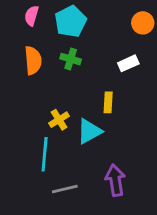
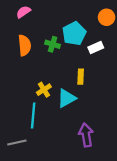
pink semicircle: (32, 16) -> (23, 12), turned 40
cyan pentagon: (71, 21) -> (74, 33), moved
gray line: (65, 189) -> (17, 143), moved

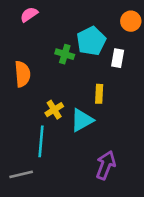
orange semicircle: (24, 45) -> (22, 74), moved
white rectangle: (96, 47) -> (118, 58), turned -56
purple arrow: (86, 135) -> (106, 165), turned 30

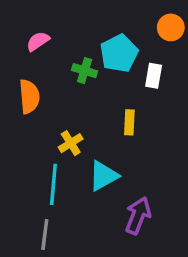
pink semicircle: (29, 15) -> (38, 41), moved
cyan triangle: (82, 120) -> (103, 176), moved
gray line: (21, 174) -> (45, 234), moved, turned -70

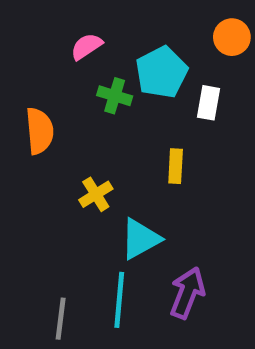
pink semicircle: (38, 41) -> (86, 46), moved
cyan line: (53, 184) -> (119, 300), moved

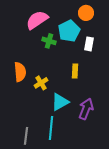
orange circle: (232, 37) -> (86, 13), moved
pink semicircle: (86, 46) -> (37, 20), size x1.6
orange semicircle: (40, 131) -> (20, 72), moved
purple arrow: (187, 293) -> (86, 109), moved

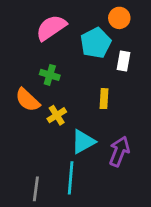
green cross: (49, 41) -> (50, 75), moved
orange semicircle: (20, 72) -> (28, 100), turned 138

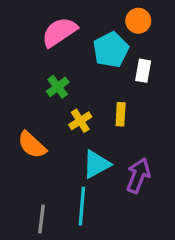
green cross: (50, 75) -> (58, 87), turned 36
orange semicircle: (28, 100) -> (32, 145), moved
yellow cross: (57, 115) -> (80, 121), moved

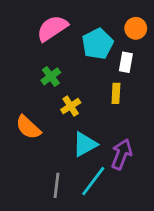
orange circle: (138, 21) -> (136, 28), moved
yellow rectangle: (121, 114) -> (116, 93), moved
cyan line: (82, 206) -> (93, 181), moved, turned 32
gray line: (42, 219) -> (56, 185), moved

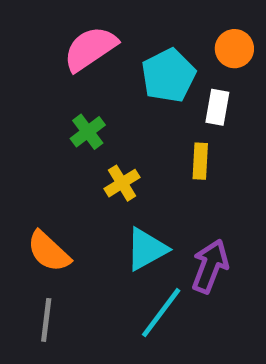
orange semicircle: (28, 127) -> (49, 251), moved
gray line: (56, 185) -> (46, 320), moved

